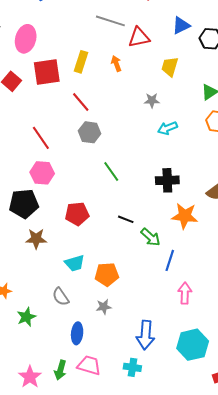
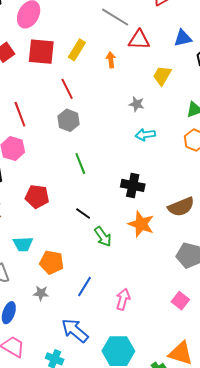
blue line: (170, 260) -> (84, 286), moved
blue arrow: (146, 335) -> (75, 331), turned 112

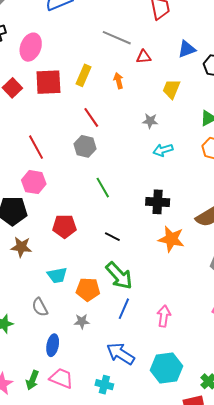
red triangle: (139, 40) -> (144, 57), size x0.7
red line: (67, 89) -> (91, 117), moved
green arrow: (103, 237) -> (119, 276), moved, size x1.4

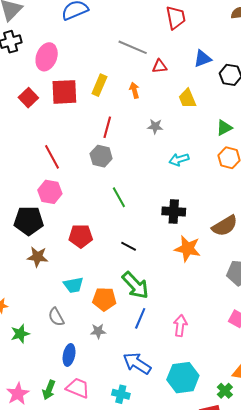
yellow trapezoid: (171, 89) -> (187, 99), turned -45
red line: (91, 117) -> (107, 127), turned 50
gray star: (150, 121) -> (155, 126), moved

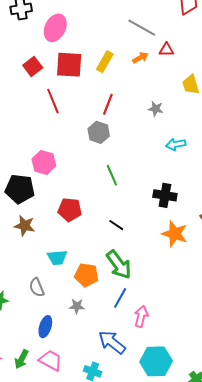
orange arrow: (134, 90) -> (140, 58), moved, turned 70
red line: (52, 157) -> (53, 101), moved
pink arrow: (180, 326) -> (141, 316), moved

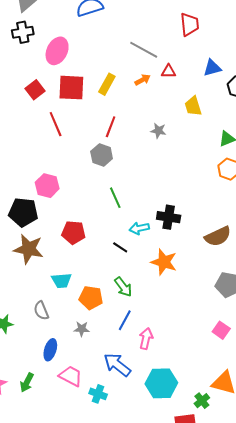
cyan arrow: (176, 144) -> (139, 228), moved
brown star: (25, 226) -> (29, 249), size x1.4
orange star: (175, 234) -> (164, 262), moved
green arrow: (119, 265) -> (123, 287), size x0.7
pink trapezoid: (51, 360) -> (71, 376), moved

